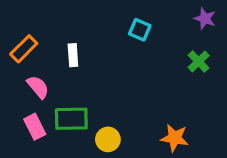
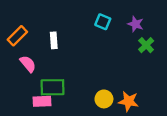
purple star: (205, 19) -> (136, 24), moved
pink rectangle: (35, 127) -> (42, 101), moved, turned -66
yellow circle: (108, 139) -> (104, 99), moved

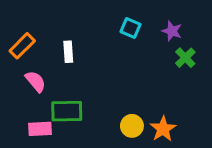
pink rectangle: (42, 101) -> (40, 129), moved
orange star: (129, 101) -> (163, 129), turned 30

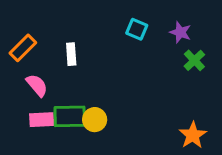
yellow circle: (132, 126) -> (95, 120), moved
pink rectangle: (40, 129) -> (42, 120), moved
orange star: (163, 129) -> (193, 135), moved

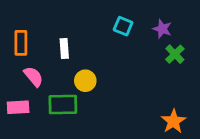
orange rectangle: (23, 48) -> (21, 43), turned -45
pink rectangle: (42, 120) -> (18, 107), moved
yellow circle: (95, 120) -> (85, 81), moved

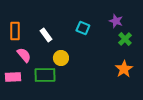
cyan square: (123, 26) -> (83, 28), moved
white rectangle: (64, 48) -> (46, 35), turned -32
orange star: (173, 121) -> (124, 69), moved

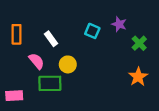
purple star: (116, 21) -> (119, 24), moved
pink semicircle: (24, 55) -> (37, 61), moved
pink rectangle: (13, 77) -> (14, 96), moved

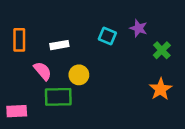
white rectangle: (51, 39) -> (59, 45), turned -64

